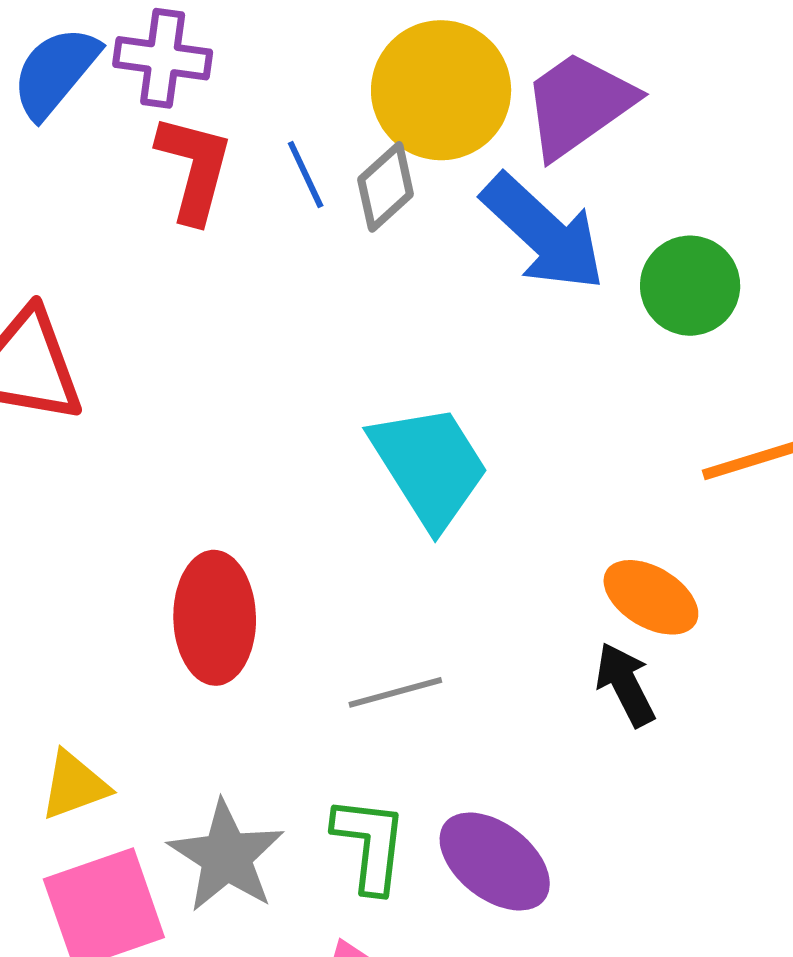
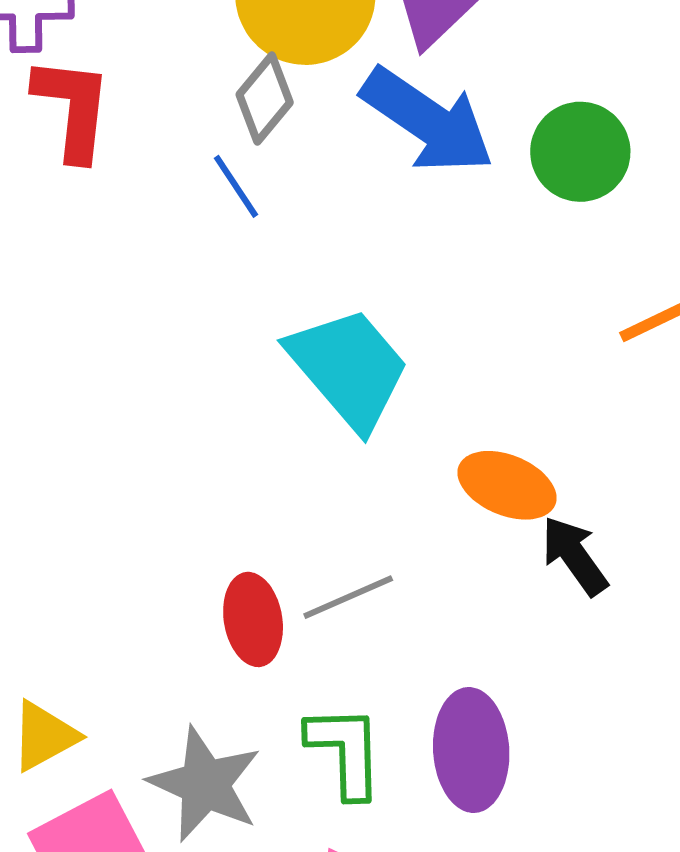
blue line: (306, 174) -> (236, 186), moved
orange ellipse: (651, 597) -> (507, 485), moved
red ellipse: (215, 618) -> (253, 619), moved, size x0.7
purple ellipse: (495, 861) -> (471, 750), turned 57

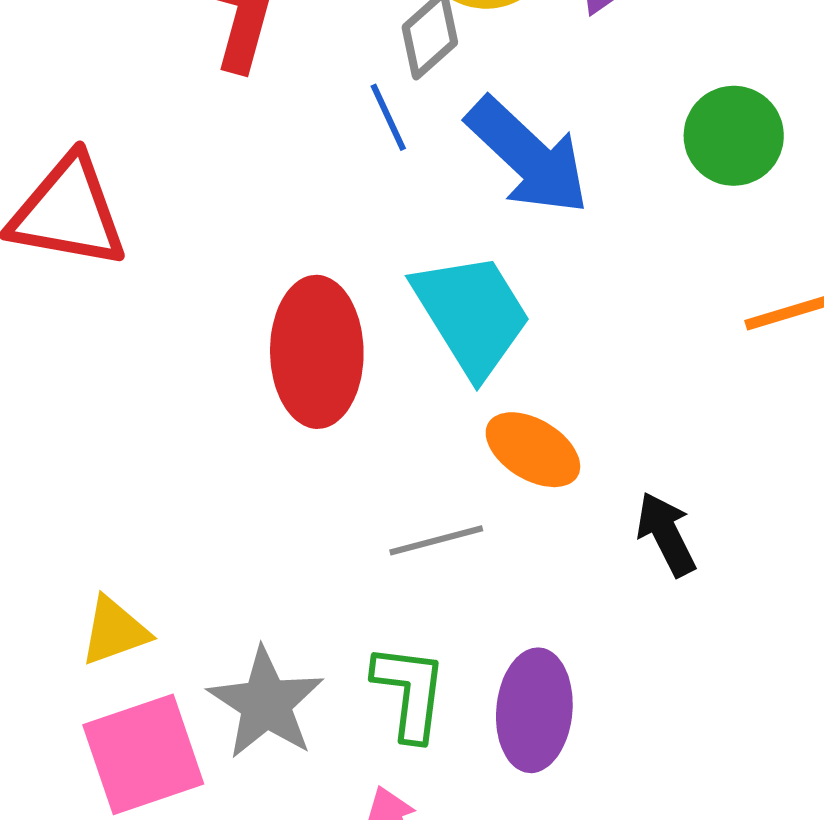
blue arrow: (428, 121) -> (528, 156), moved
orange ellipse: (507, 485) -> (533, 450), moved
red ellipse: (253, 619) -> (317, 352), moved, size x1.6

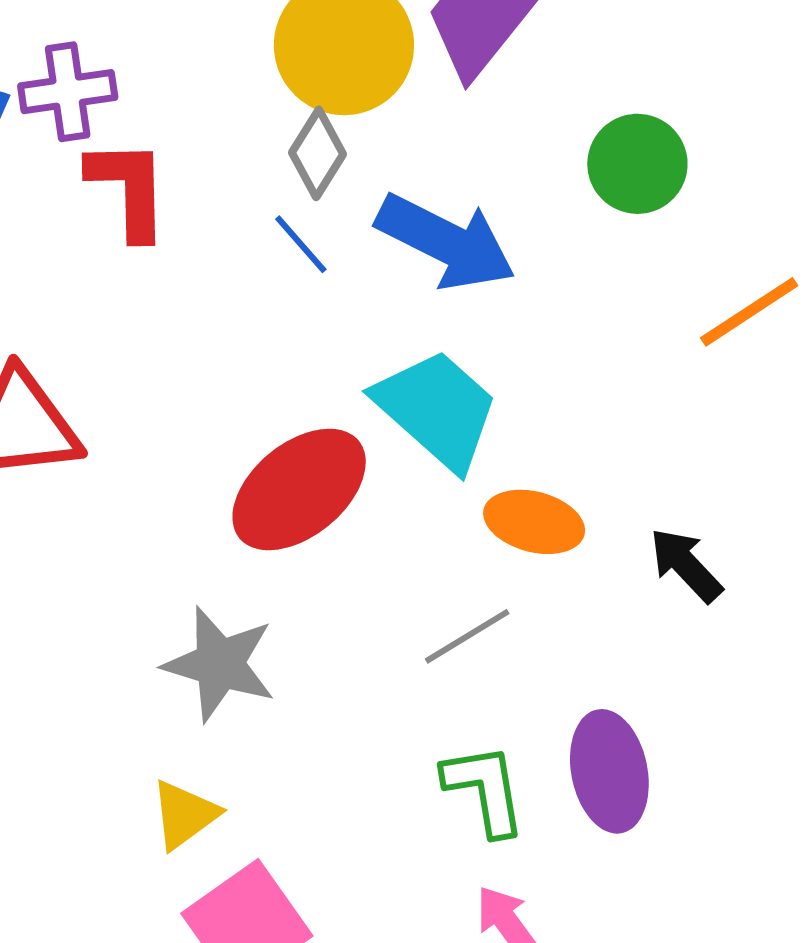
red ellipse: (317, 352) -> (299, 489), turned 68
gray star: (266, 703) -> (220, 664), moved

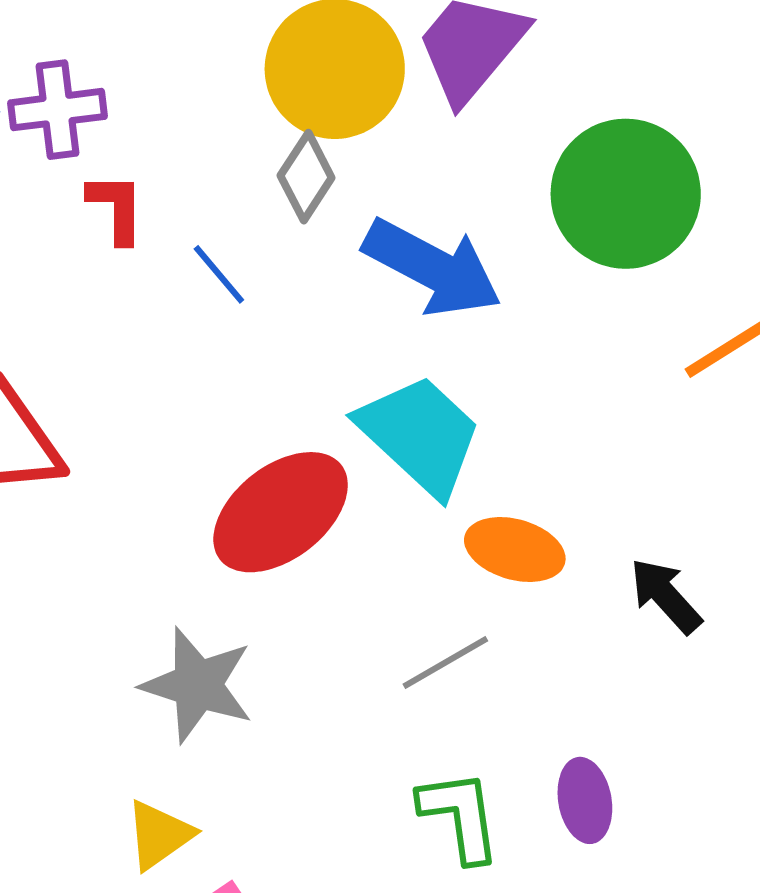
green circle: (637, 164) -> (626, 194), size x1.5
red L-shape: (128, 189) -> (116, 208), size x0.7
blue line: (301, 244) -> (219, 274), moved
purple ellipse: (609, 771) -> (585, 800), size x0.7

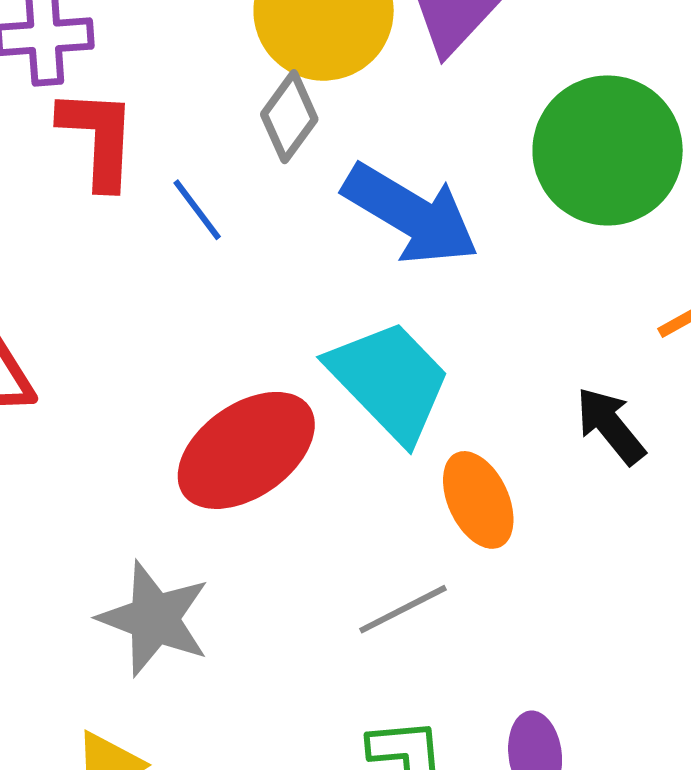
red L-shape: (116, 208) -> (98, 138), size x1.4
orange ellipse: (515, 549) -> (478, 500), turned 46
black arrow: (666, 596) -> (610, 426), moved

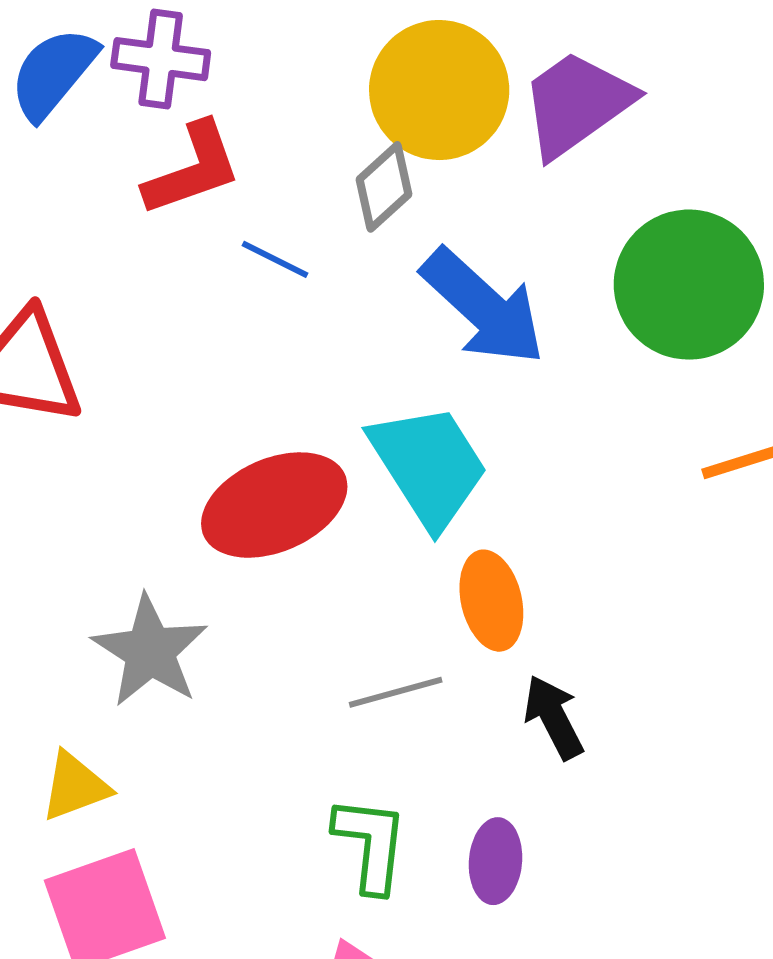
red L-shape: (98, 138) -> (193, 169), turned 56
blue line: (197, 210) -> (275, 259), turned -38
black arrow: (610, 426) -> (554, 717), moved

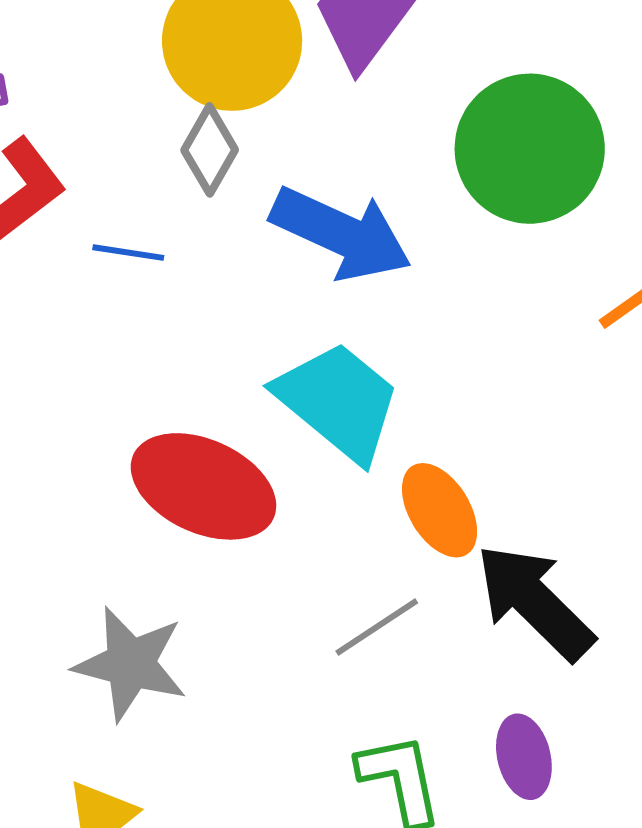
red ellipse: (274, 505) -> (203, 486), turned 66
black arrow: (554, 717) -> (535, 602), size x1.6

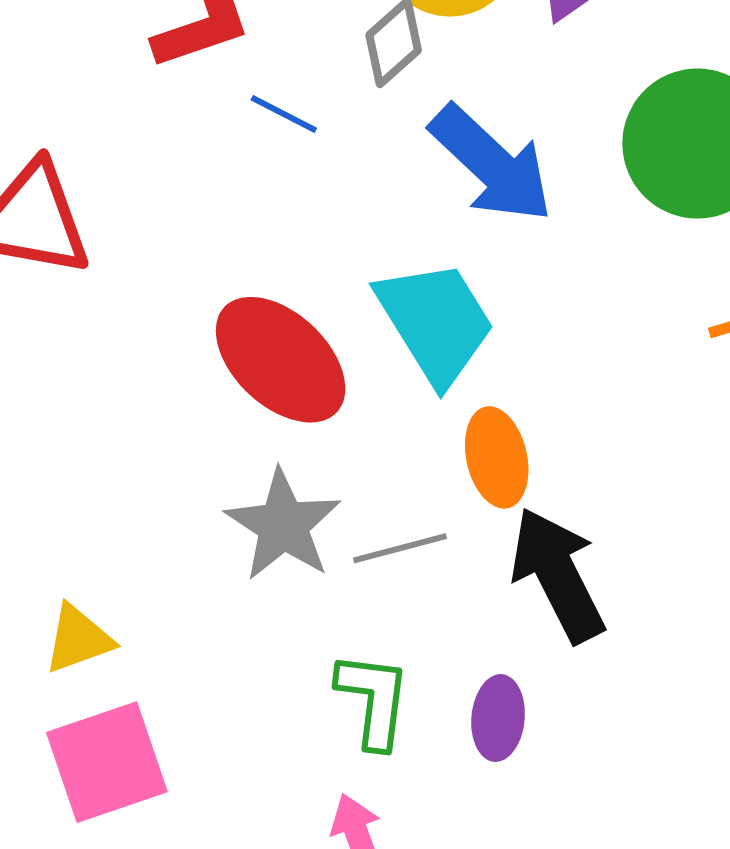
gray star: (130, 664) -> (283, 525), moved

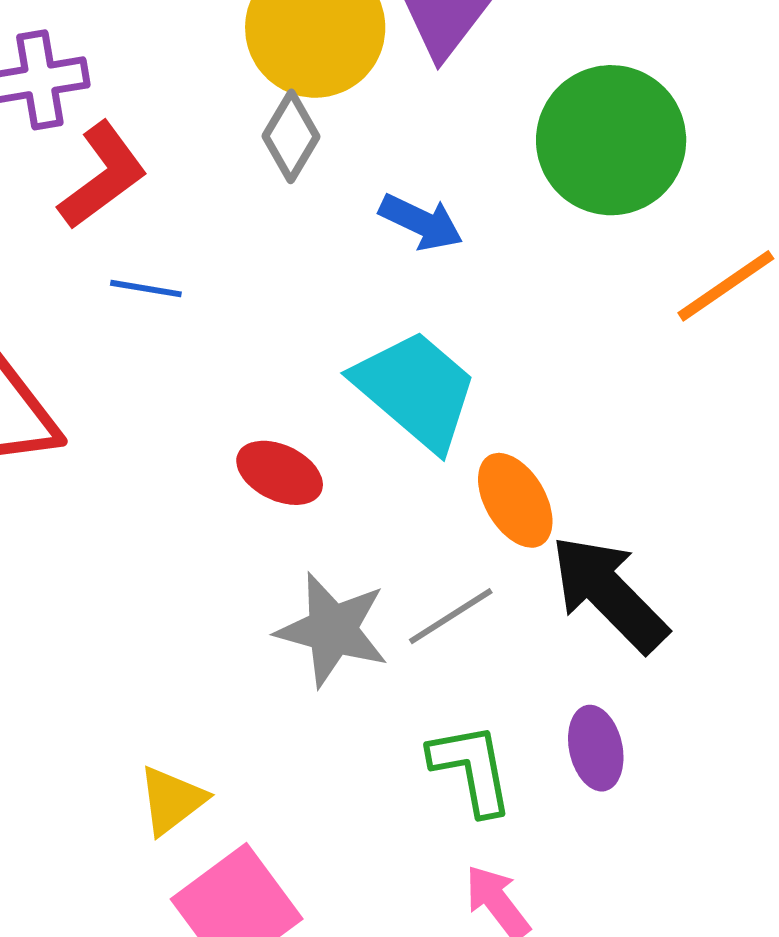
blue line: (284, 114) -> (146, 289), moved
blue arrow: (492, 164) -> (421, 222), size x0.6
red ellipse: (281, 360) -> (280, 473), size x0.6

